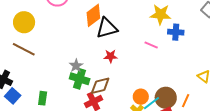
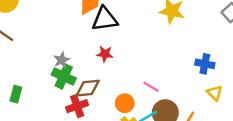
blue cross: (176, 32) -> (205, 64), moved
pink line: (151, 45) -> (151, 87), moved
orange circle: (141, 97) -> (125, 103), moved

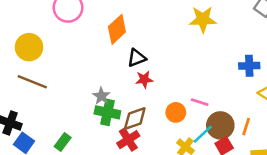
black triangle: (105, 19) -> (137, 58), moved, size x0.7
green rectangle: (16, 94) -> (63, 142), turned 35
orange circle: (125, 103) -> (176, 112), moved

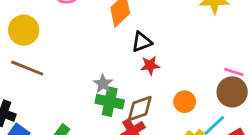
pink line: (200, 102) -> (234, 72), moved
brown circle: (220, 125) -> (232, 92), moved

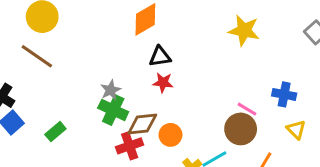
orange circle: (185, 102) -> (170, 135), moved

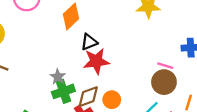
red star: (163, 83) -> (96, 61), size x1.6
green cross: (113, 110) -> (63, 91), turned -30

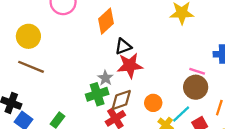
gray star: (58, 77) -> (105, 78), moved
orange circle: (112, 100) -> (153, 103), moved

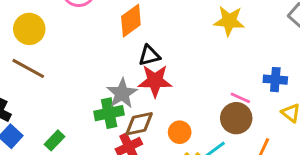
gray star: (105, 78) -> (122, 93), size x1.5

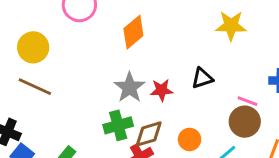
black triangle: (149, 56) -> (202, 78), moved
red star: (155, 81) -> (162, 90), size x0.7
gray star: (122, 93) -> (129, 87), moved

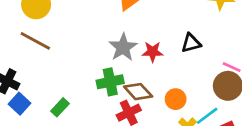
brown diamond: (149, 134) -> (138, 92), turned 60

